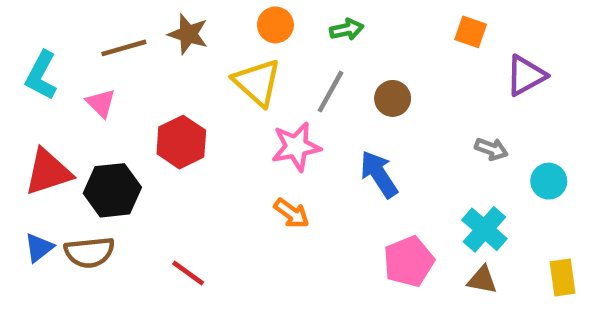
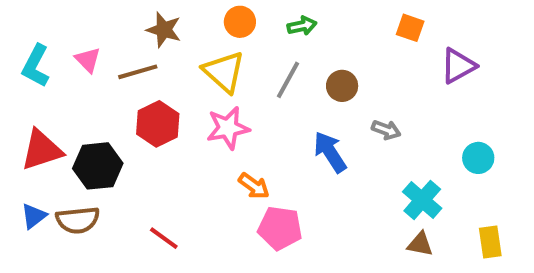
brown line: (124, 48) -> (138, 72), moved
pink triangle: (101, 103) -> (88, 60), moved
pink star: (296, 147) -> (228, 128), moved
gray arrow: (491, 149) -> (386, 130), moved
pink pentagon: (409, 261) -> (280, 228), moved, turned 30

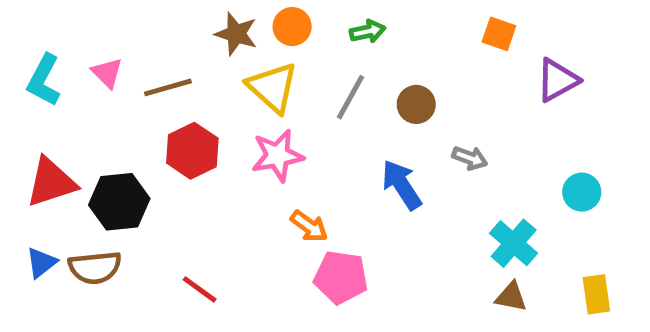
brown star: (164, 30) -> (236, 34), moved

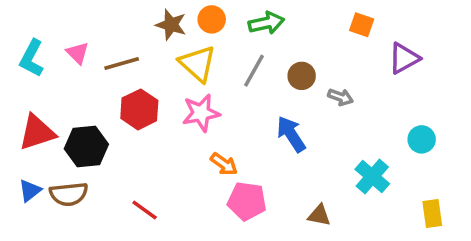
green arrow: (368, 31) -> (266, 23), size x1.4
gray arrow: (470, 158) -> (340, 97), moved
brown triangle: (511, 297) -> (319, 215), moved

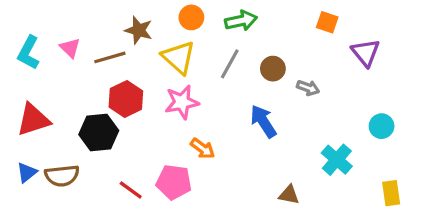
brown star: (171, 25) -> (139, 30), moved
purple triangle: (404, 58) -> (366, 53), turned -40
black hexagon: (86, 146) -> (99, 133), moved
pink pentagon: (247, 201) -> (174, 182), moved

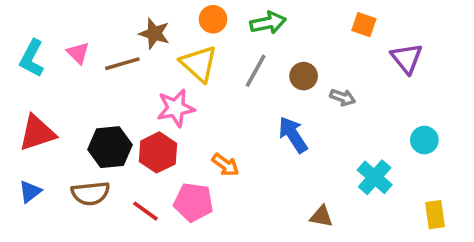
red hexagon: (126, 99) -> (158, 152), moved
pink star: (182, 102) -> (176, 108), moved
brown semicircle: (62, 176) -> (90, 193), moved

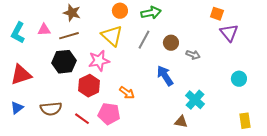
orange square: (364, 25) -> (217, 14), moved
brown star: (154, 33) -> (72, 13), moved
pink triangle: (78, 53) -> (44, 30), turned -48
black hexagon: (110, 147) -> (64, 62), moved
cyan cross: (375, 177) -> (195, 100), moved

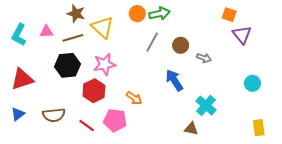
orange circle: (120, 11) -> (137, 14), moved
yellow triangle: (112, 36) -> (102, 27), moved

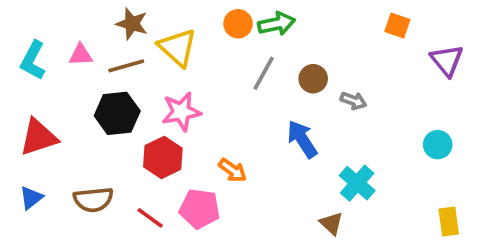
purple triangle: (242, 35) -> (447, 60), moved
brown triangle: (191, 129) -> (331, 223), turned 32

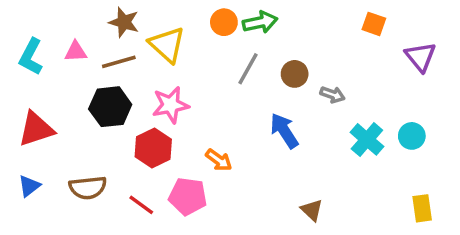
cyan cross: (357, 183) -> (367, 139), moved

